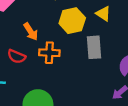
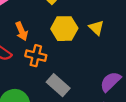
gray rectangle: (94, 47) -> (58, 85), moved, turned -55

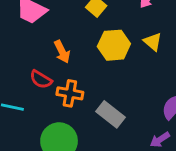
orange cross: (36, 56) -> (70, 93), moved

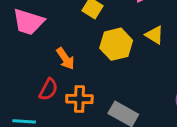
red semicircle: (41, 79) -> (48, 89), turned -85

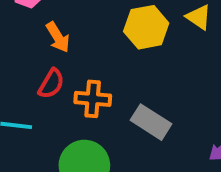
orange arrow: (65, 59) -> (58, 37), moved

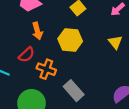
yellow hexagon: (146, 27) -> (70, 40), moved

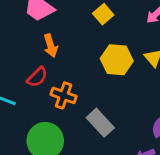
yellow hexagon: (70, 40) -> (117, 60), moved

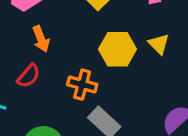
orange cross: (64, 95) -> (82, 85), moved

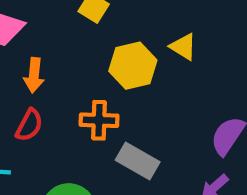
orange arrow: (41, 39) -> (34, 75), turned 40

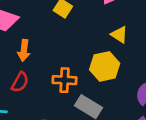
yellow hexagon: (133, 66) -> (105, 66), moved

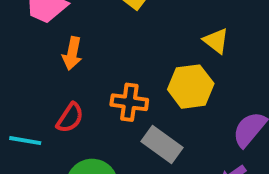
red semicircle: (20, 82) -> (70, 118), moved

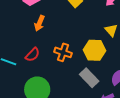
gray rectangle: (162, 144) -> (89, 78), moved

